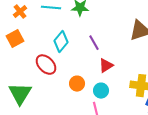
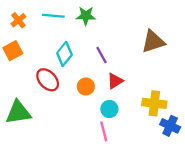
orange circle: (77, 84) -> (86, 87), moved
green triangle: (20, 94) -> (18, 112), turned 50

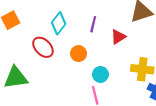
purple line: (102, 55) -> (93, 24), turned 42
red triangle: (115, 81) -> (118, 37), moved

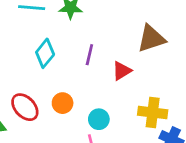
red ellipse: (43, 47) -> (25, 107), moved
orange circle: (79, 54) -> (63, 103), moved

